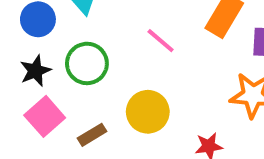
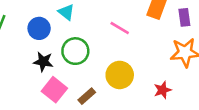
black star: (35, 71) -> (43, 62), turned -30

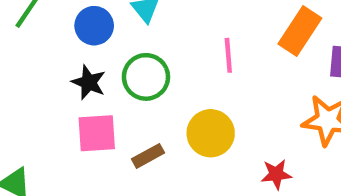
pink line: (120, 28) -> (228, 55), turned 42
pink square: (54, 90) -> (97, 133), turned 35

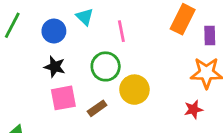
pink line: (228, 55) -> (121, 31), moved
green circle: (146, 77) -> (106, 66), moved
red star: (276, 174) -> (193, 109), moved

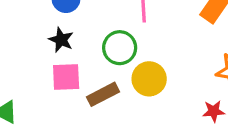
brown rectangle: (97, 108) -> (103, 94), size x1.4

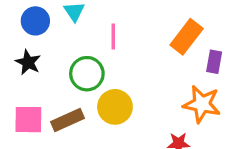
pink square: (66, 77) -> (28, 120), moved

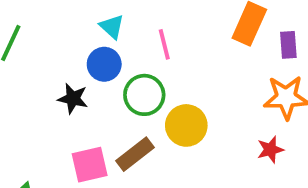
blue circle: (35, 21) -> (104, 64), moved

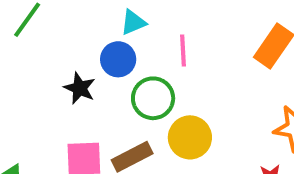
cyan triangle: (112, 27) -> (133, 22), turned 44

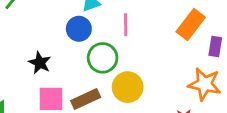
black star: (80, 88) -> (40, 63), moved

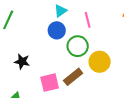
black star: (40, 63) -> (22, 62), moved

